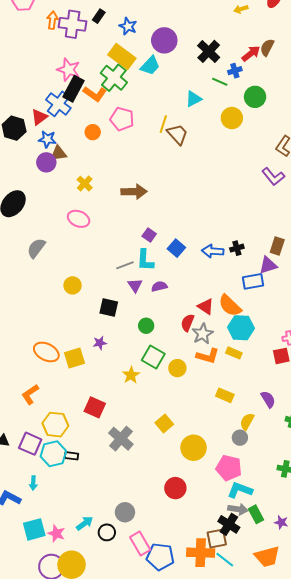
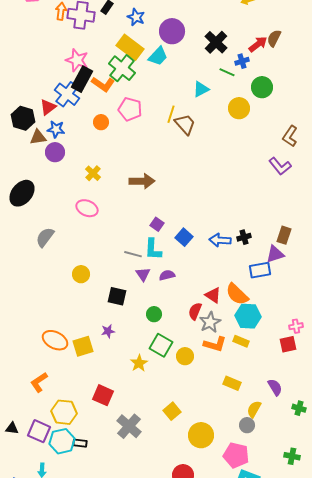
brown triangle: (58, 153) -> (38, 137), moved
gray line: (125, 265) -> (133, 254), turned 36

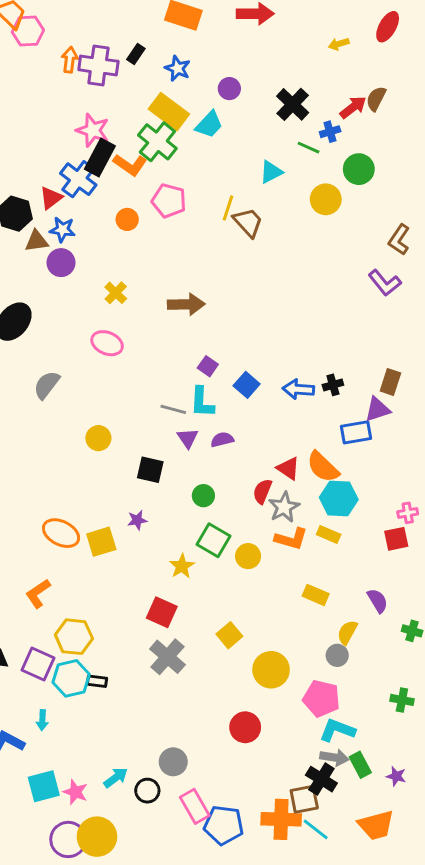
purple circle: (172, 31) -> (229, 89), size x0.6
red square: (103, 395) -> (162, 612), moved

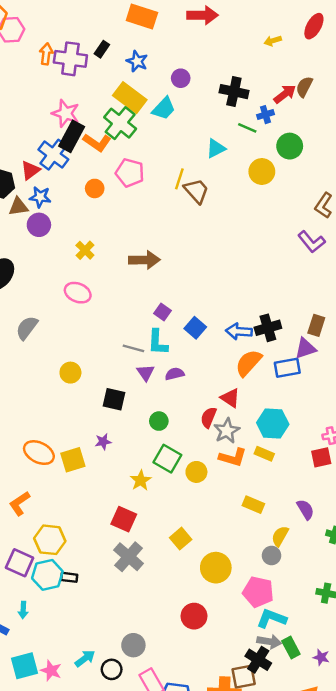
black cross: (293, 104) -> (234, 92), turned -32
black cross: (333, 385) -> (268, 328), size x1.5
orange semicircle: (323, 467) -> (248, 363), moved, turned 88

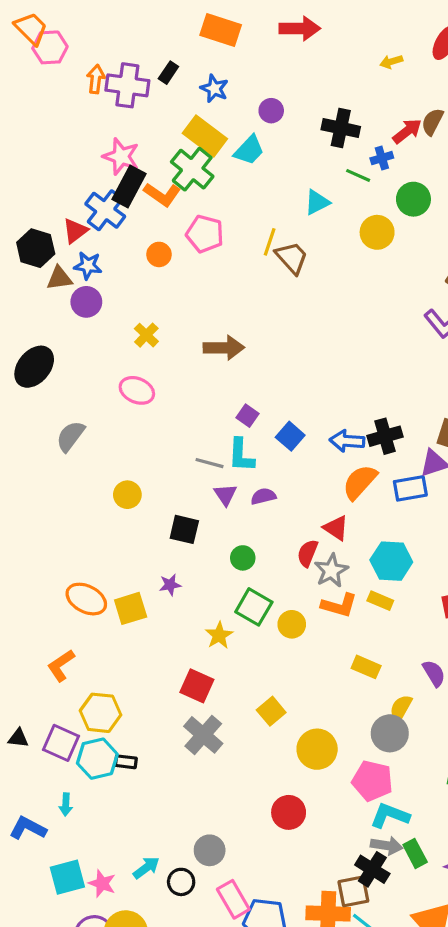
gray circle: (272, 556) -> (390, 733), size x1.5

